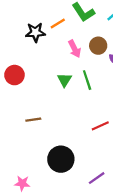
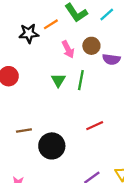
green line: (87, 80) -> (81, 80), turned 30
brown line: (33, 120) -> (24, 131), moved
black circle: (61, 159) -> (52, 146), moved

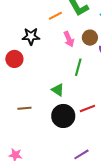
black star: (29, 33) -> (31, 36), moved
green triangle: (58, 80) -> (58, 90), moved, turned -32
black circle: (52, 146) -> (63, 116), moved

